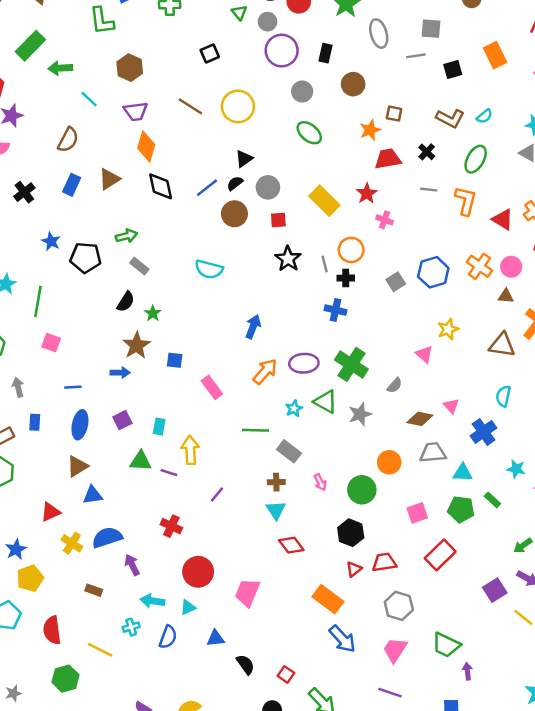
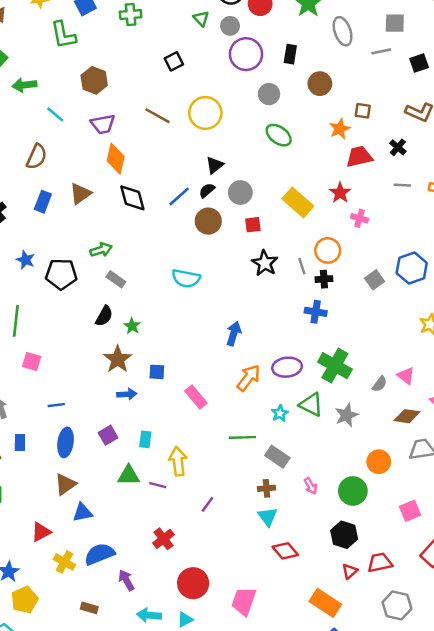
pink triangle: (424, 354) -> (406, 376), moved
blue arrow: (120, 373) -> (127, 394), moved
red cross: (171, 526) -> (164, 539), turned 30

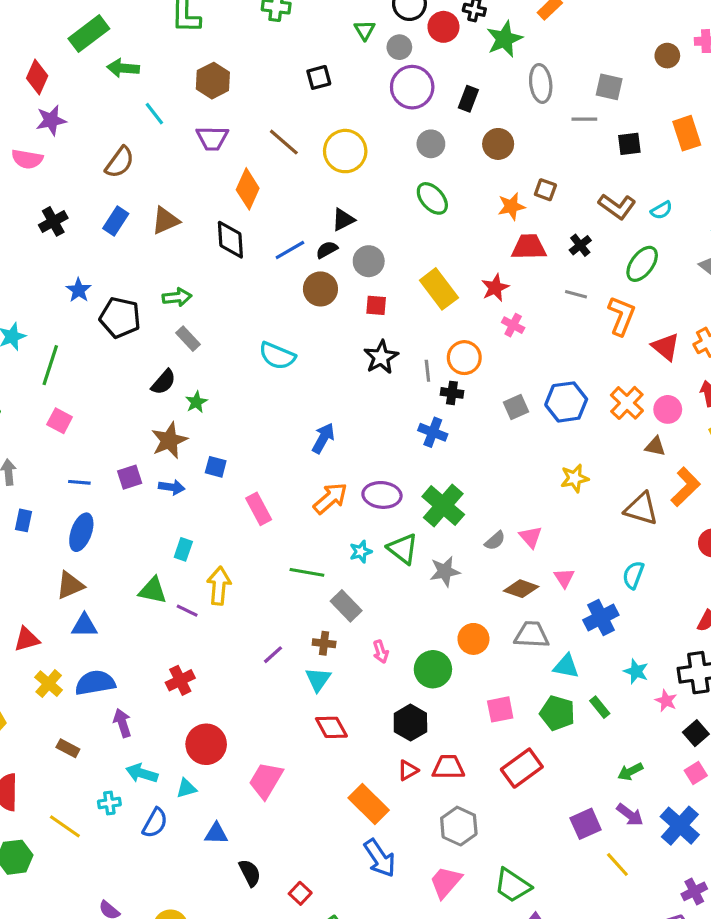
orange diamond: (116, 159) -> (248, 189), moved
purple square: (108, 435) -> (130, 477), moved
purple line: (207, 504) -> (273, 655), moved

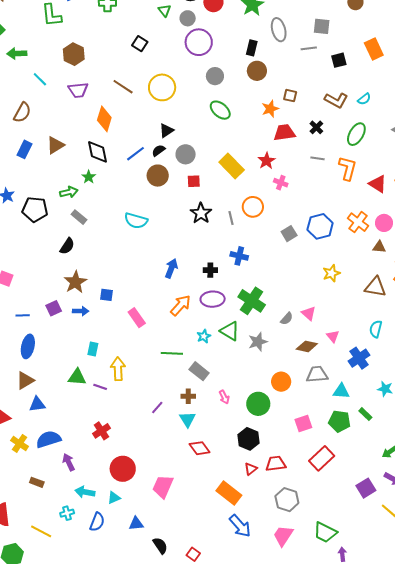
black square: (319, 77) -> (140, 44), turned -35
black rectangle: (468, 99) -> (252, 48), moved
black cross: (452, 393) -> (210, 270), moved
green star: (196, 402) -> (89, 177), moved

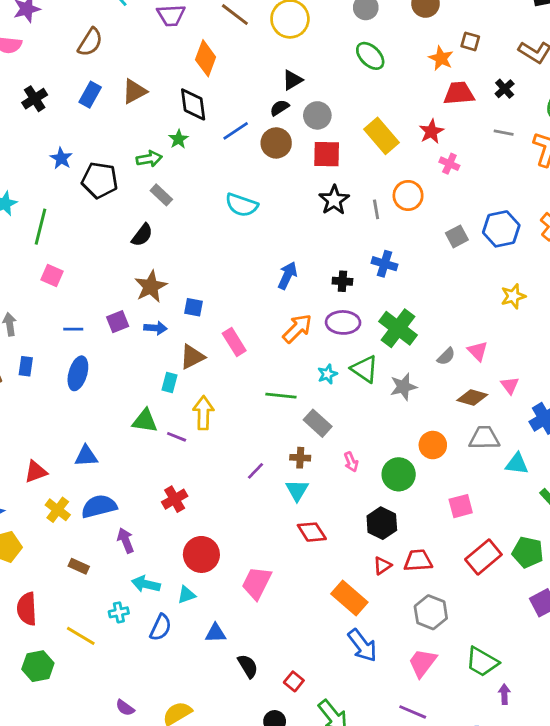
orange star: (270, 109) -> (441, 58), turned -30
blue line: (136, 154) -> (236, 131), moved
red square: (194, 181) -> (327, 154), size x1.5
brown triangle: (25, 380) -> (192, 357), moved
green pentagon: (339, 421) -> (528, 552), moved

